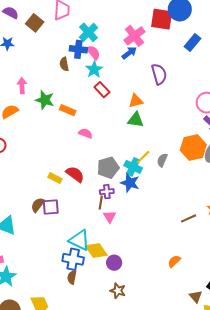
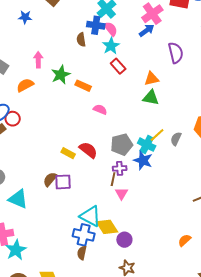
green star: (45, 100) -> (61, 75), turned 30

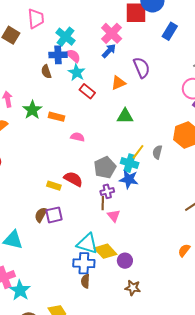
orange triangle: (152, 79) -> (118, 83), moved

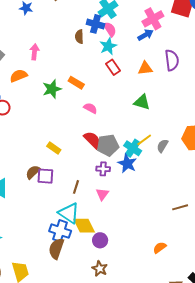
green star: (32, 110) -> (52, 89), moved
red semicircle: (73, 179) -> (93, 140), moved
brown line: (103, 203) -> (76, 187), moved
brown semicircle: (85, 281) -> (56, 249), size x1.5

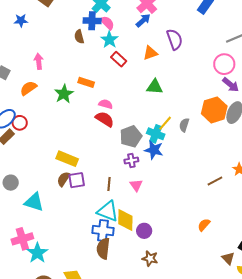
red semicircle: (93, 140) -> (105, 119), moved
yellow rectangle: (54, 148) -> (67, 159), moved, size x1.5
yellow diamond: (84, 226) -> (125, 220), turned 40

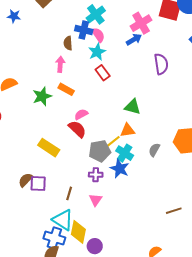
orange triangle: (150, 53) -> (128, 130), moved
pink arrow: (39, 61) -> (60, 64), moved
pink semicircle: (106, 104) -> (81, 114), turned -56
yellow line: (165, 123) -> (113, 142), moved
yellow rectangle: (67, 159) -> (49, 148), moved

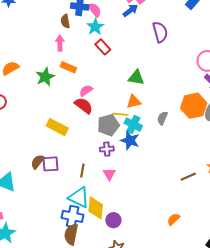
yellow line: (113, 142) -> (120, 114), turned 49

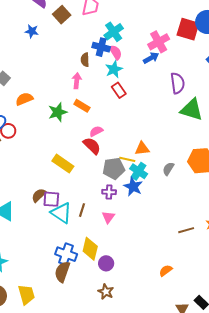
green triangle: (136, 78) -> (192, 110), moved, size x1.4
cyan triangle: (79, 198) -> (61, 213), moved

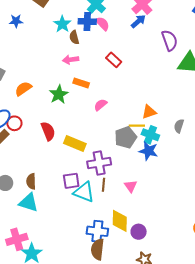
cyan star: (114, 69) -> (62, 24), moved
pink arrow: (77, 81) -> (71, 60), turned -91
red semicircle: (92, 146) -> (48, 131), moved, turned 36
purple cross: (109, 192) -> (99, 163), moved, size x1.6
brown semicircle: (39, 195) -> (31, 181), moved, turned -35

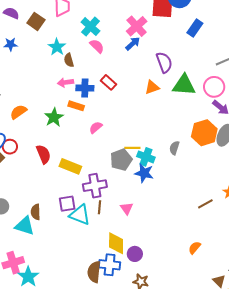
blue cross: (87, 22) -> (85, 88), moved
orange triangle: (149, 112) -> (152, 87), moved
brown semicircle: (31, 181) -> (36, 212), moved
blue cross: (97, 231) -> (110, 265), moved

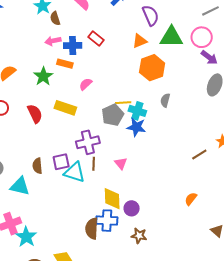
orange hexagon: (204, 133) -> (152, 68), moved
yellow rectangle: (70, 166) -> (65, 108), moved
brown semicircle: (36, 212) -> (37, 166), moved

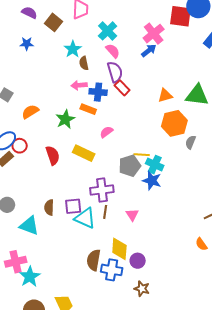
purple semicircle: (150, 15) -> (115, 72), moved
gray semicircle: (165, 100) -> (191, 142), moved
orange semicircle: (191, 199) -> (201, 244), moved, turned -80
brown semicircle: (92, 229) -> (94, 260), moved

